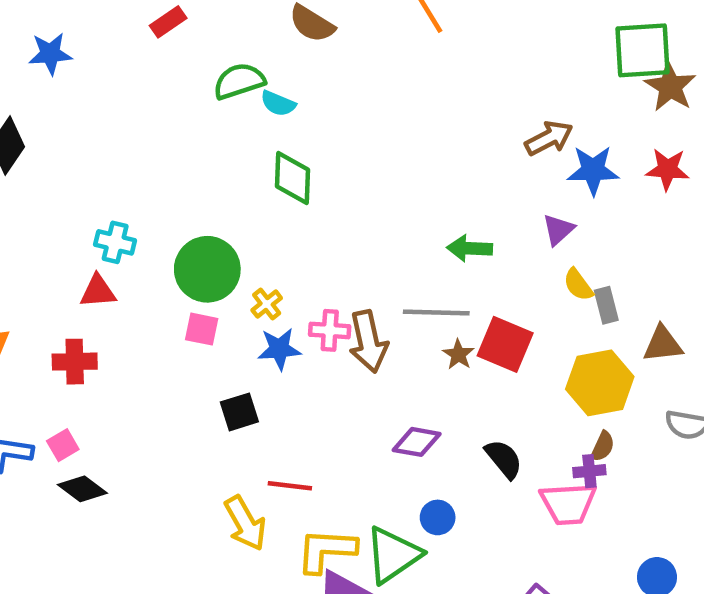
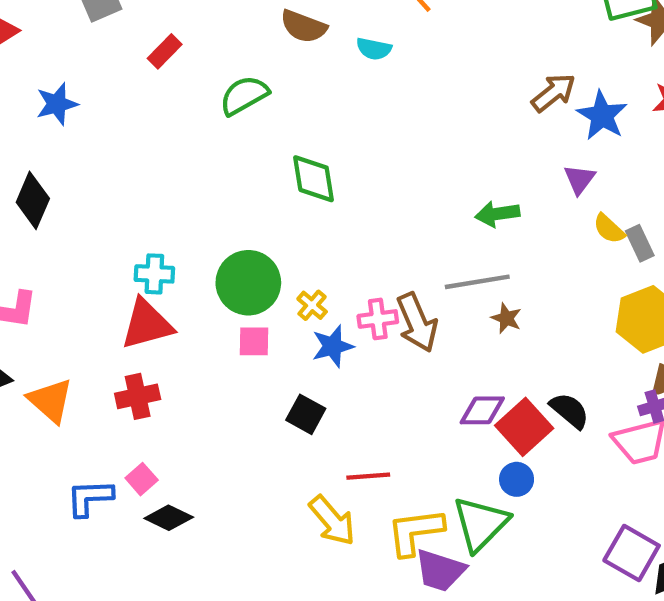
cyan semicircle: (278, 103) -> (374, 49), moved
blue star: (593, 170) -> (602, 116), turned -30
red triangle: (98, 291) -> (147, 324), size x1.5
red square: (505, 344) -> (524, 427), moved, turned 36
black square: (239, 412) -> (306, 414), turned -33

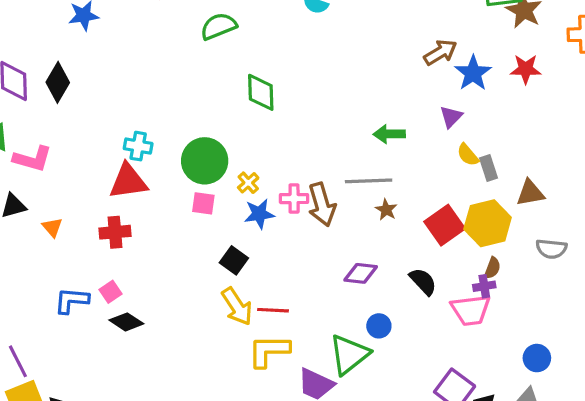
orange triangle: (50, 401) -> (52, 227), size x0.6
red square: (524, 427) -> (445, 225), moved
yellow arrow: (332, 521) -> (237, 306), moved
yellow L-shape: (415, 532) -> (269, 351), moved

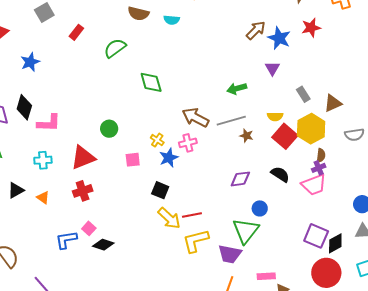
cyan cross: (138, 146) -> (43, 160), moved
yellow semicircle: (468, 155) -> (275, 116), moved, turned -35
pink L-shape: (32, 159) -> (49, 123), moved
green circle: (205, 161) -> (109, 129), moved, size x0.6
brown arrow: (322, 205) -> (195, 118), moved, turned 148

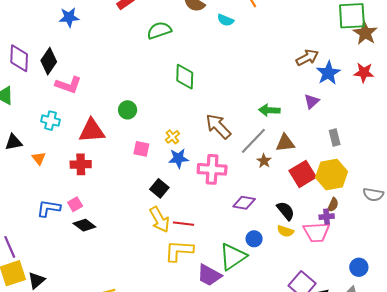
brown triangle: (333, 103) -> (285, 143), moved
yellow semicircle: (275, 116) -> (285, 231), moved
gray line: (231, 121) -> (253, 141), turned -48
pink cross: (188, 143) -> (212, 169), moved, size x1.5

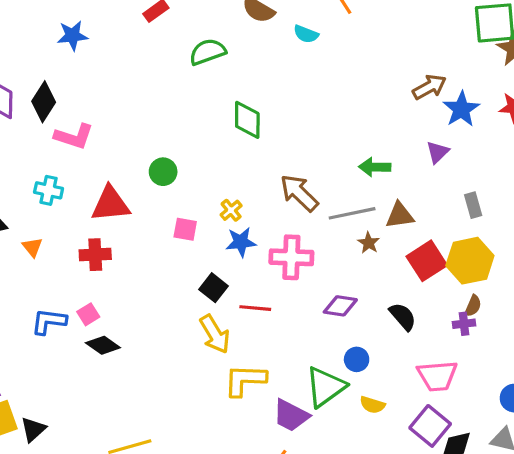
gray line: (253, 141) -> (352, 213), turned 36
red line: (184, 224) -> (255, 308), moved
yellow semicircle: (285, 231) -> (372, 405), moved
pink trapezoid: (316, 232) -> (437, 376), moved

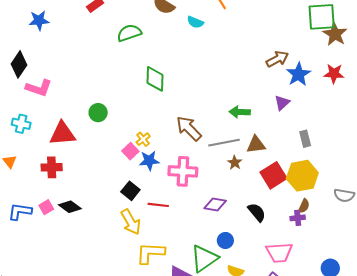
pink square: (185, 229) -> (130, 151), moved, turned 35
black diamond: (103, 345) -> (70, 207), moved

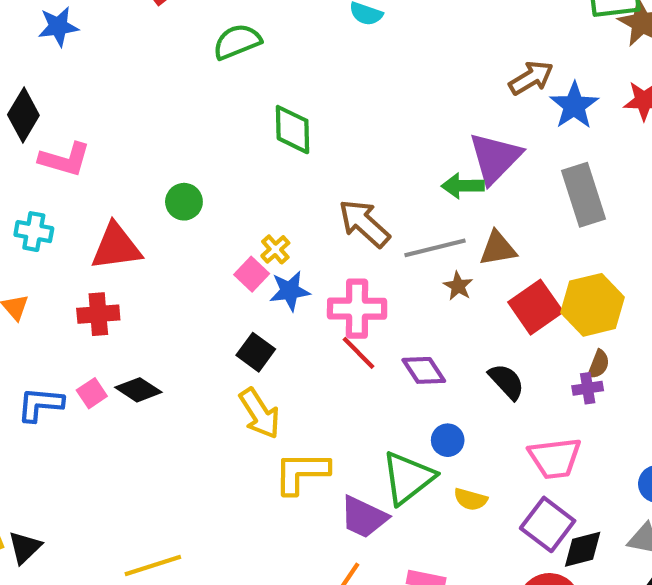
purple triangle: (282, 103) -> (495, 158), moved, size x1.8
gray rectangle: (305, 139) -> (583, 195), moved, size x1.8
purple diamond: (215, 204) -> (424, 370), turned 50
red line: (158, 205) -> (359, 353), moved, turned 42

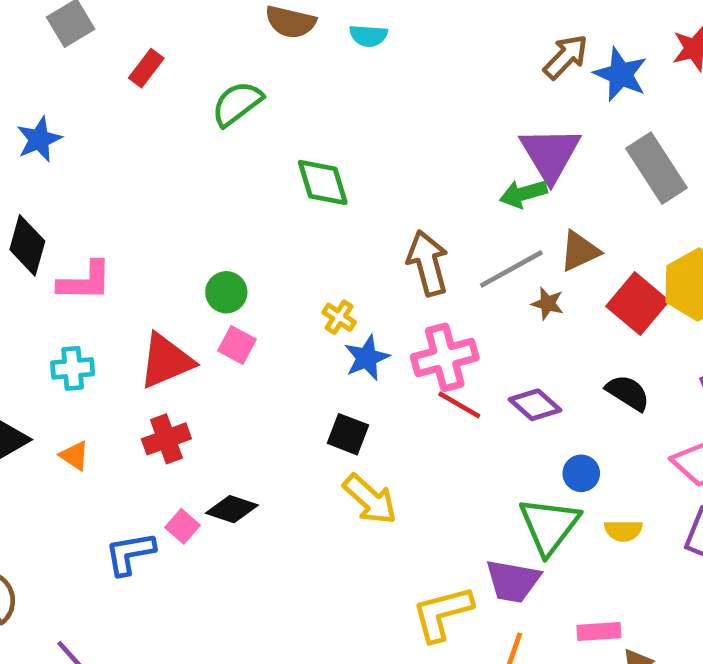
brown arrow: (364, 223) -> (428, 263), turned 48
pink square: (252, 274) -> (237, 345), moved
yellow L-shape: (301, 473) -> (442, 613), moved

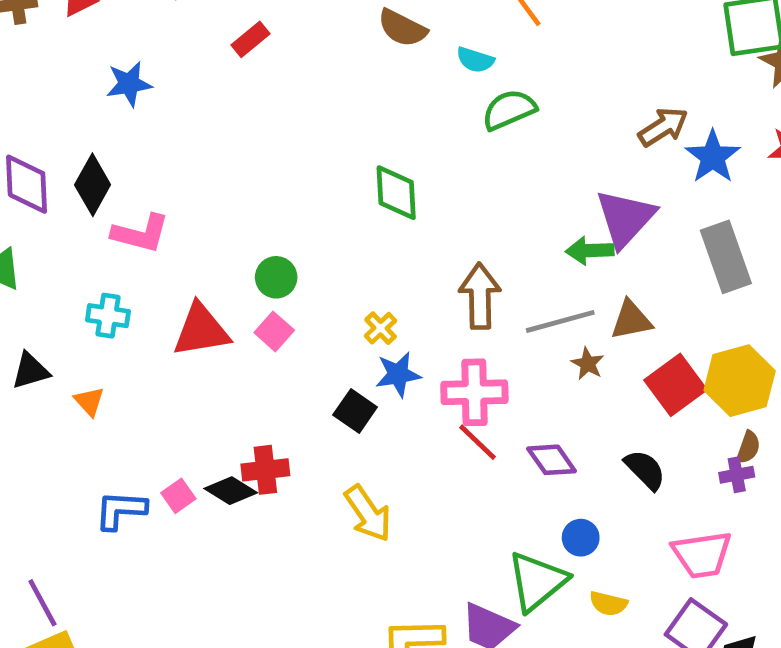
green semicircle: (237, 104) -> (509, 110), moved
black square: (348, 434) -> (355, 411), moved
red cross: (166, 439) -> (265, 470), moved

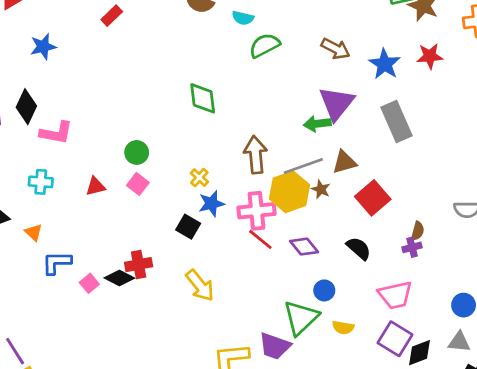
brown arrow: (663, 127) -> (336, 49), moved, turned 64
red triangle: (201, 330) -> (95, 186), size x0.6
yellow hexagon: (740, 381) -> (289, 192), moved
blue L-shape: (121, 510) -> (57, 263), moved

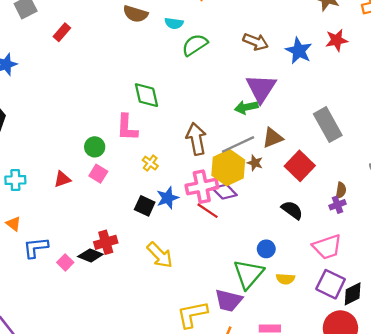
gray rectangle: (397, 122) -> (328, 125), moved
pink L-shape: (56, 133) -> (127, 127), moved, turned 88
blue star: (211, 204) -> (168, 198), moved
purple diamond: (304, 247) -> (225, 192), moved

